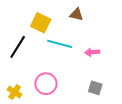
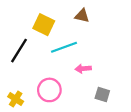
cyan line: (60, 44) -> (64, 47), turned -35
pink arrow: (92, 52) -> (83, 69), moved

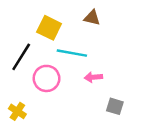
cyan line: (64, 47) -> (72, 53), turned 30
pink circle: (49, 90) -> (47, 78), moved

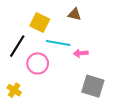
pink arrow: (93, 77) -> (81, 53), moved
gray square: (115, 106) -> (93, 86), size x1.6

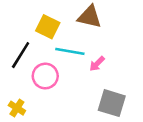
brown triangle: (75, 14) -> (90, 17), size x1.5
pink arrow: (81, 53) -> (97, 64), turned -40

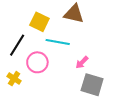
pink arrow: (97, 64) -> (82, 62), moved
yellow cross: (17, 108) -> (14, 79), moved

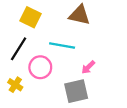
yellow square: (39, 22) -> (30, 17), moved
gray square: (92, 85) -> (76, 91), moved, turned -30

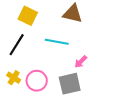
pink circle: (40, 67) -> (37, 81), moved

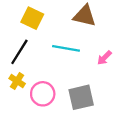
pink arrow: (81, 62) -> (104, 58), moved
yellow cross: (14, 78) -> (17, 81), moved

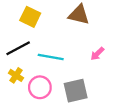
cyan line: (66, 48) -> (51, 57), moved
black line: (19, 52) -> (18, 48), turned 30

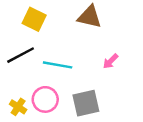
yellow cross: (16, 75) -> (18, 107), moved

